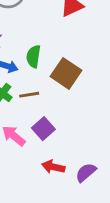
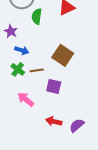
green semicircle: (33, 56) -> (37, 16), moved
purple square: (43, 129) -> (54, 86), moved, turned -35

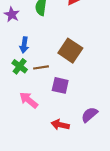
purple star: (11, 31) -> (12, 15), moved
blue arrow: (22, 50) -> (24, 45), turned 80
purple semicircle: (77, 125) -> (89, 115), moved

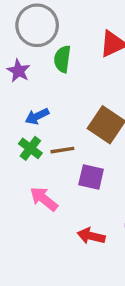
blue arrow: (24, 45) -> (37, 116), turned 56

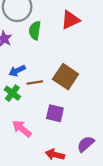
brown line: (62, 150) -> (35, 82), moved

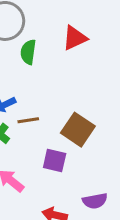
brown square: (66, 77) -> (78, 130), moved
purple semicircle: (86, 144) -> (95, 201), turned -150

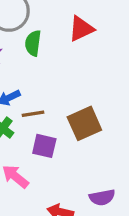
brown square: (78, 130) -> (84, 123), turned 32
purple square: (55, 161) -> (44, 146), moved

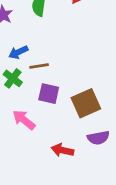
brown square: (84, 123) -> (86, 103), moved

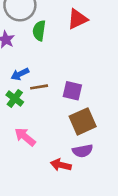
purple square: (49, 94) -> (72, 91), moved
purple semicircle: (98, 138) -> (83, 151), moved

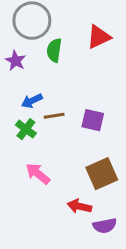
brown square: (83, 121) -> (102, 174), moved
purple semicircle: (83, 151) -> (105, 226), moved

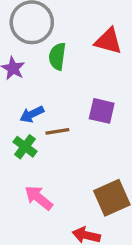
red triangle: (99, 37) -> (108, 41), turned 40
purple square: (93, 120) -> (102, 111), moved

